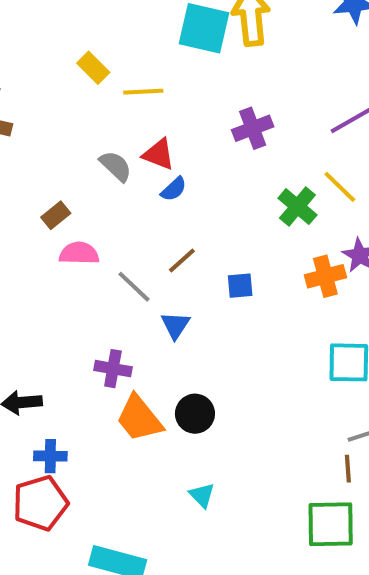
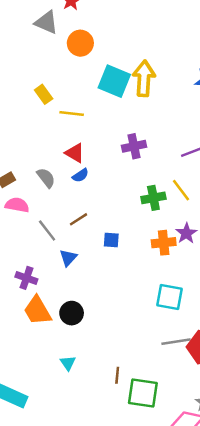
gray semicircle: (116, 166) -> (46, 178), moved
green cross: (297, 207) -> (153, 198), turned 30
brown line: (348, 469) -> (117, 375), moved

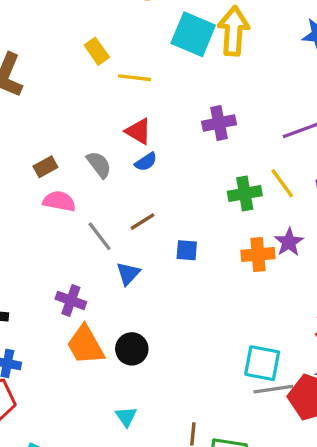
cyan square: (169, 297) -> (262, 363), moved

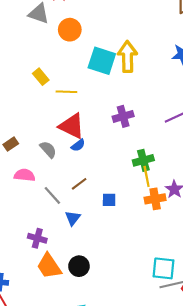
red triangle: (138, 131) -> (72, 126), size x1.5
brown rectangle: (45, 167) -> (11, 144), moved
yellow line: (282, 183) -> (147, 176), moved, turned 30

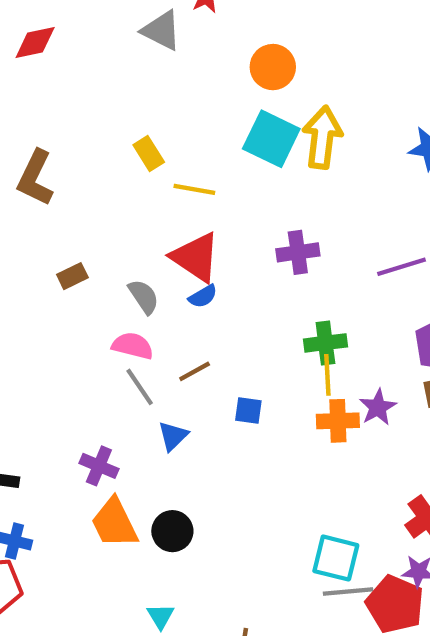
orange circle: (70, 30) -> (273, 67), moved
pink semicircle: (25, 175) -> (133, 346), moved

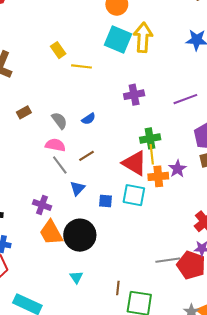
red triangle: (196, 257) -> (135, 163), moved
blue square: (248, 411) -> (105, 201), moved
black circle: (172, 531) -> (80, 235), size x1.6
cyan square: (336, 558) -> (134, 195), moved

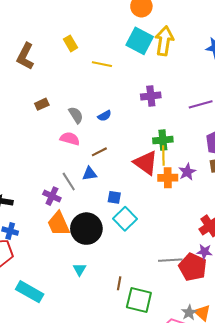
yellow rectangle: (58, 50) -> (71, 43), moved
gray line: (60, 165) -> (69, 182), moved
blue triangle: (78, 188) -> (90, 174), moved, turned 35
cyan square: (134, 195) -> (125, 219), moved, turned 30

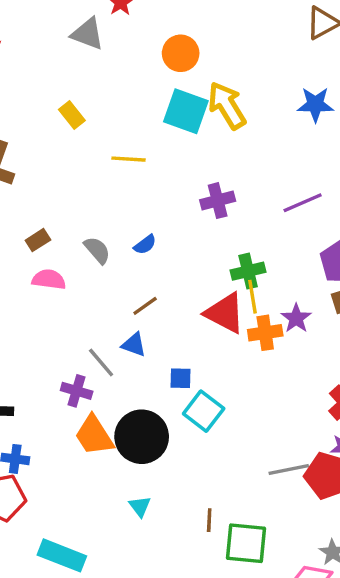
yellow arrow: (164, 41) -> (227, 106), turned -32
yellow rectangle: (71, 43) -> (72, 115), moved
pink semicircle: (70, 139) -> (49, 279), moved
blue triangle: (90, 174) -> (134, 345), turned 35

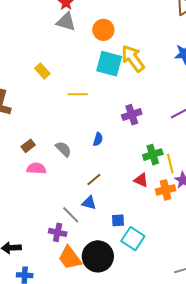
gray triangle: (88, 34) -> (66, 22), moved
blue semicircle: (145, 245) -> (98, 139), moved, turned -32
yellow line: (252, 297) -> (170, 164), moved
red triangle: (225, 313) -> (141, 180), size x0.6

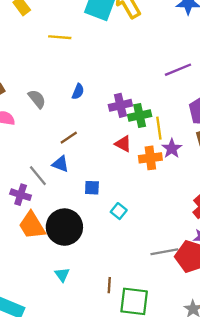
purple cross: (132, 115) -> (120, 105), moved
cyan square: (133, 239) -> (119, 211), moved, size x0.6

